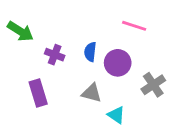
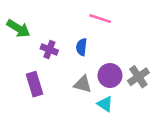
pink line: (134, 26) -> (100, 19), moved
purple circle: (118, 63) -> (110, 75), moved

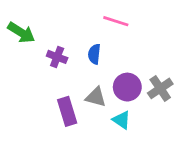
purple rectangle: (34, 84) -> (67, 111), moved

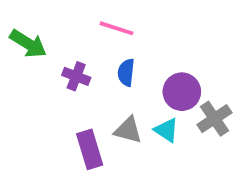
pink line: (116, 21) -> (117, 28), moved
purple circle: (127, 87) -> (182, 92), moved
cyan triangle: (122, 120) -> (166, 130), moved

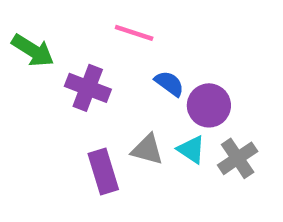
blue semicircle: (126, 72) -> (169, 83), moved, turned 120
purple cross: (76, 76) -> (88, 88), size x1.4
gray cross: (214, 119) -> (238, 158), moved

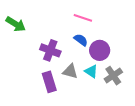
pink line: (134, 33) -> (83, 18), moved
purple cross: (88, 88) -> (50, 50), moved

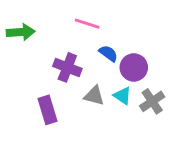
pink line: (83, 18) -> (87, 24), moved
green arrow: (16, 24) -> (21, 32), turned -36
purple rectangle: (49, 82) -> (48, 110), moved

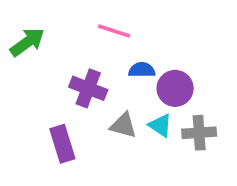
green arrow: (21, 32) -> (27, 42), turned -32
blue semicircle: (108, 53) -> (142, 70), turned -36
gray cross: (152, 101) -> (199, 133), turned 30

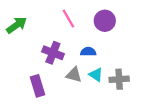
pink line: (114, 31) -> (68, 19), turned 42
blue semicircle: (142, 70) -> (88, 52), moved
purple circle: (175, 88) -> (105, 21), moved

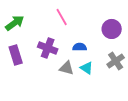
purple circle: (105, 21) -> (112, 29), moved
gray cross: (119, 79) -> (116, 61), moved, turned -30
purple rectangle: (37, 86) -> (16, 55), moved

